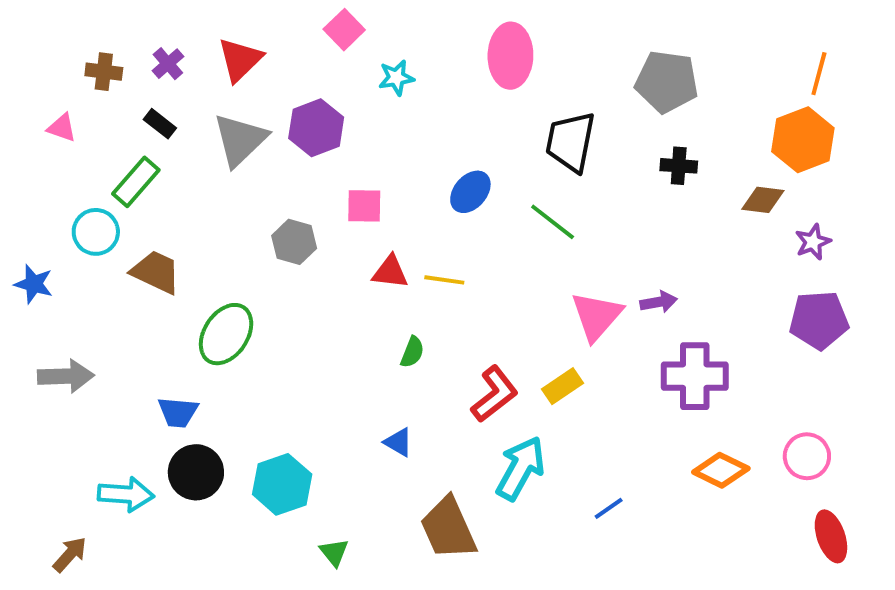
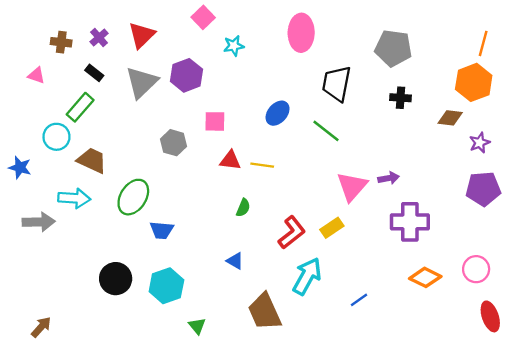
blue trapezoid: (178, 412) -> (162, 230), moved
cyan arrow: (126, 494) -> (74, 198), moved

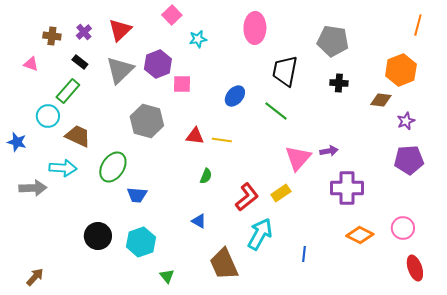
orange line: (483, 43) -> (418, 25), moved
pink square: (215, 121) -> (182, 84), moved
gray hexagon: (174, 143) -> (147, 121), size x1.5
blue line: (359, 300) -> (304, 254), turned -49

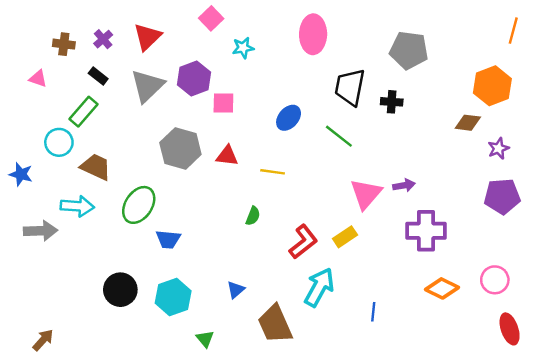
black cross: (339, 83) -> (392, 102), moved
red triangle: (195, 136) -> (227, 156), moved
blue triangle: (199, 221) -> (236, 290), moved, turned 49

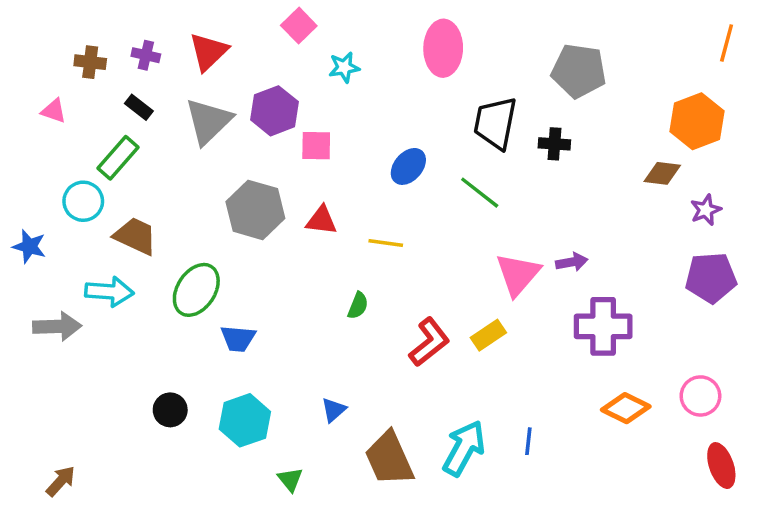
purple cross: (103, 39) -> (146, 55), turned -36
cyan arrow: (319, 287) -> (464, 448), moved
black circle: (120, 290) -> (170, 410), size x0.7

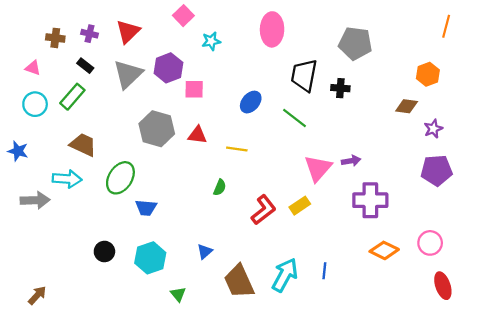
orange hexagon: (697, 121) -> (428, 74), size x0.7
cyan circle: (83, 201) -> (35, 104), moved

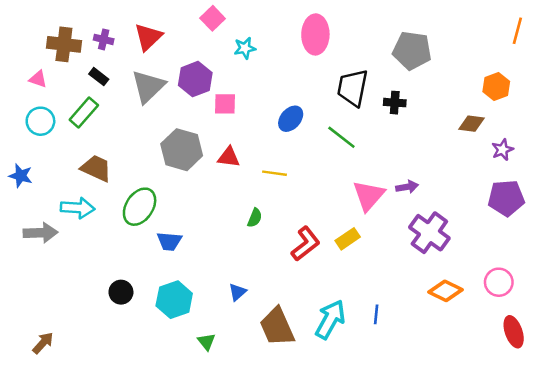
brown cross: (55, 38) -> (64, 44), size x1.5
purple cross: (370, 200) -> (429, 233), turned 36

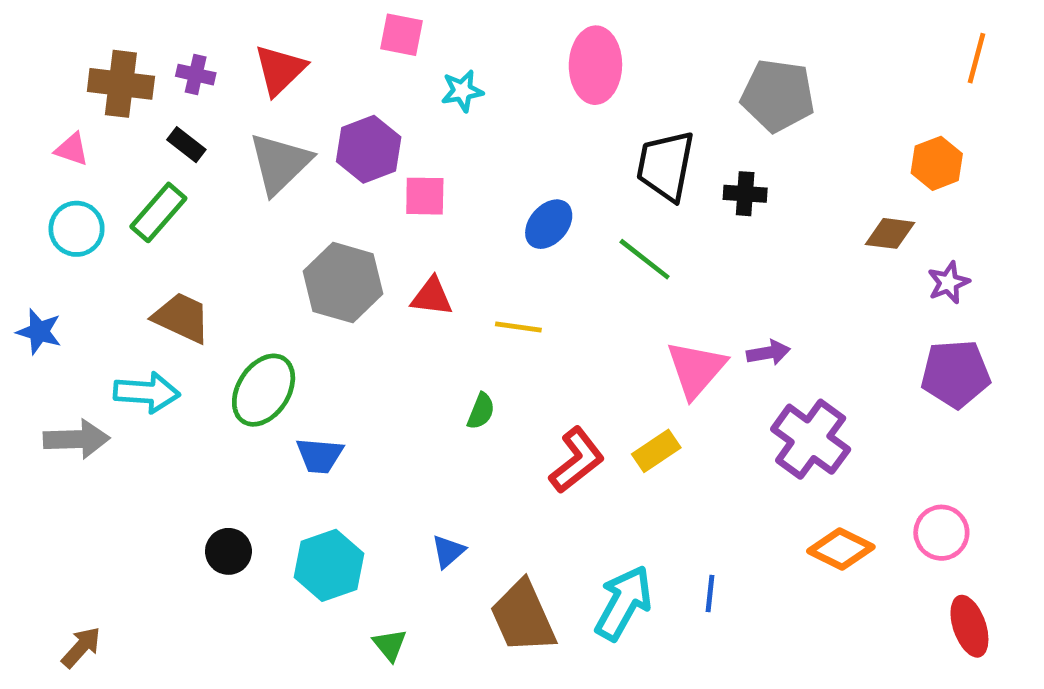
pink square: (213, 18) -> (401, 35), turned -35

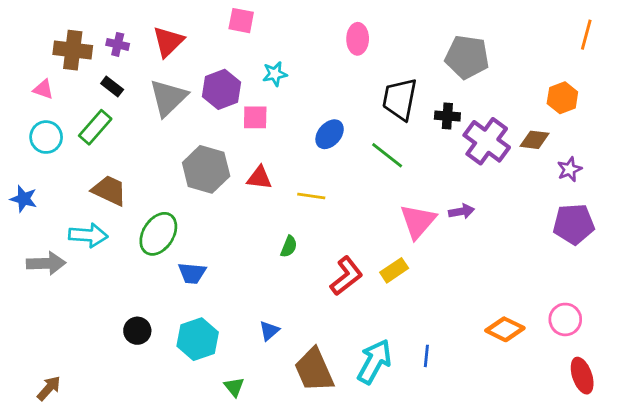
pink ellipse: (595, 65) -> (358, 39), size x0.7
cyan star: (462, 91) -> (275, 74), moved
purple cross: (811, 439) -> (487, 141), moved

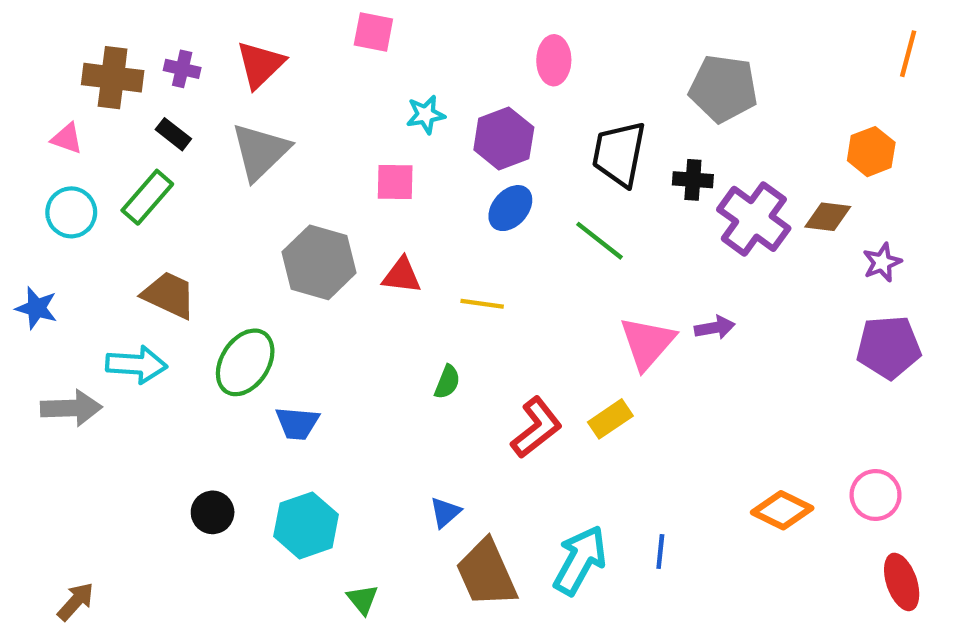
purple hexagon: (221, 89) -> (504, 138), moved
blue triangle: (269, 331) -> (445, 512), moved

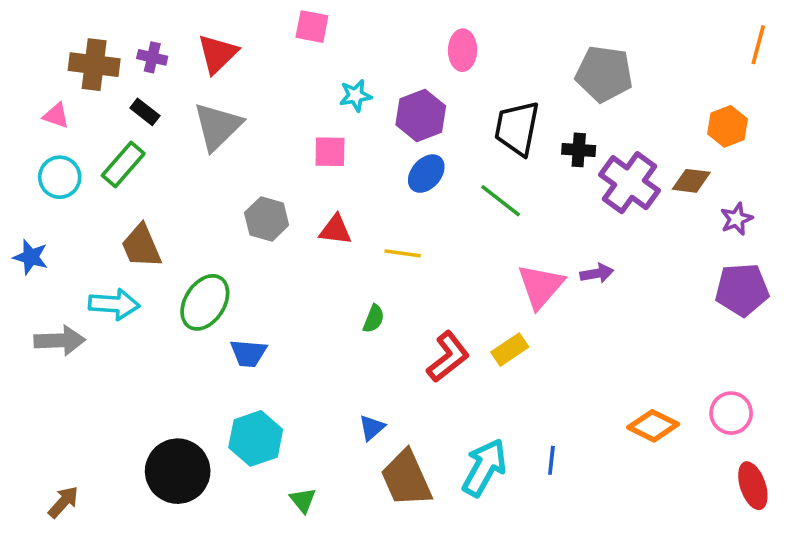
gray hexagon: (319, 262) -> (267, 219), size x0.7
brown trapezoid: (169, 295) -> (141, 246), turned -138
black circle: (213, 512) -> (178, 471), moved, size x1.8

